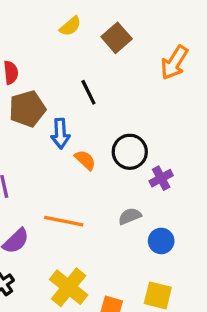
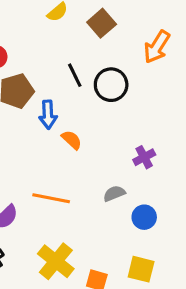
black circle: (130, 152) -> (111, 85), moved

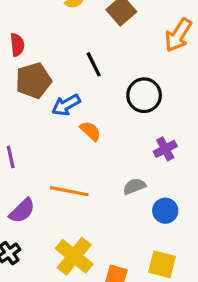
black circle: (111, 85) -> (144, 95), moved
blue arrow: (48, 115) -> (66, 105), turned 64

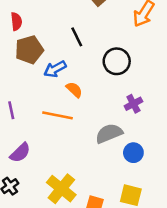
gray semicircle: (134, 186) -> (109, 133), size x1.5
orange line: (69, 191) -> (57, 115), moved

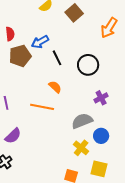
black line: (77, 37) -> (57, 58), moved
blue arrow: (55, 69) -> (40, 42), moved
yellow cross: (61, 189) -> (81, 148), moved, size x0.7

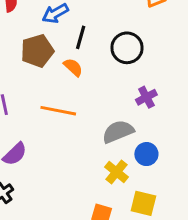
brown pentagon: (20, 56) -> (37, 51), moved
black line: (57, 58) -> (81, 37), turned 42
orange semicircle: (55, 87) -> (73, 67), moved

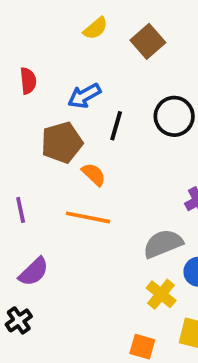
black circle: (127, 48) -> (174, 116), moved
orange semicircle: (73, 67) -> (94, 174), moved

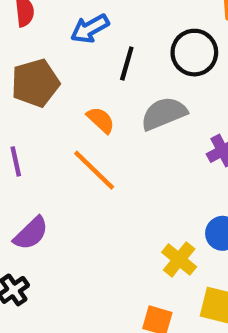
brown pentagon: (62, 143) -> (35, 83), moved
orange line: (88, 217) -> (94, 170), turned 33
gray semicircle: (163, 244) -> (164, 114), moved

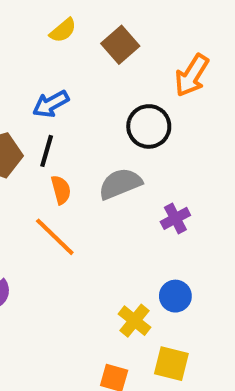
black line: (127, 63) -> (47, 151), moved
orange semicircle: (101, 120) -> (61, 190), turned 32

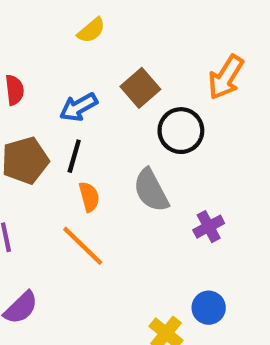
brown square: (120, 45) -> (140, 88), moved
gray semicircle: (120, 184) -> (151, 190), turned -96

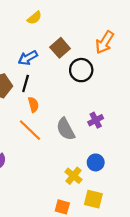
gray semicircle: (151, 190) -> (66, 129), moved

